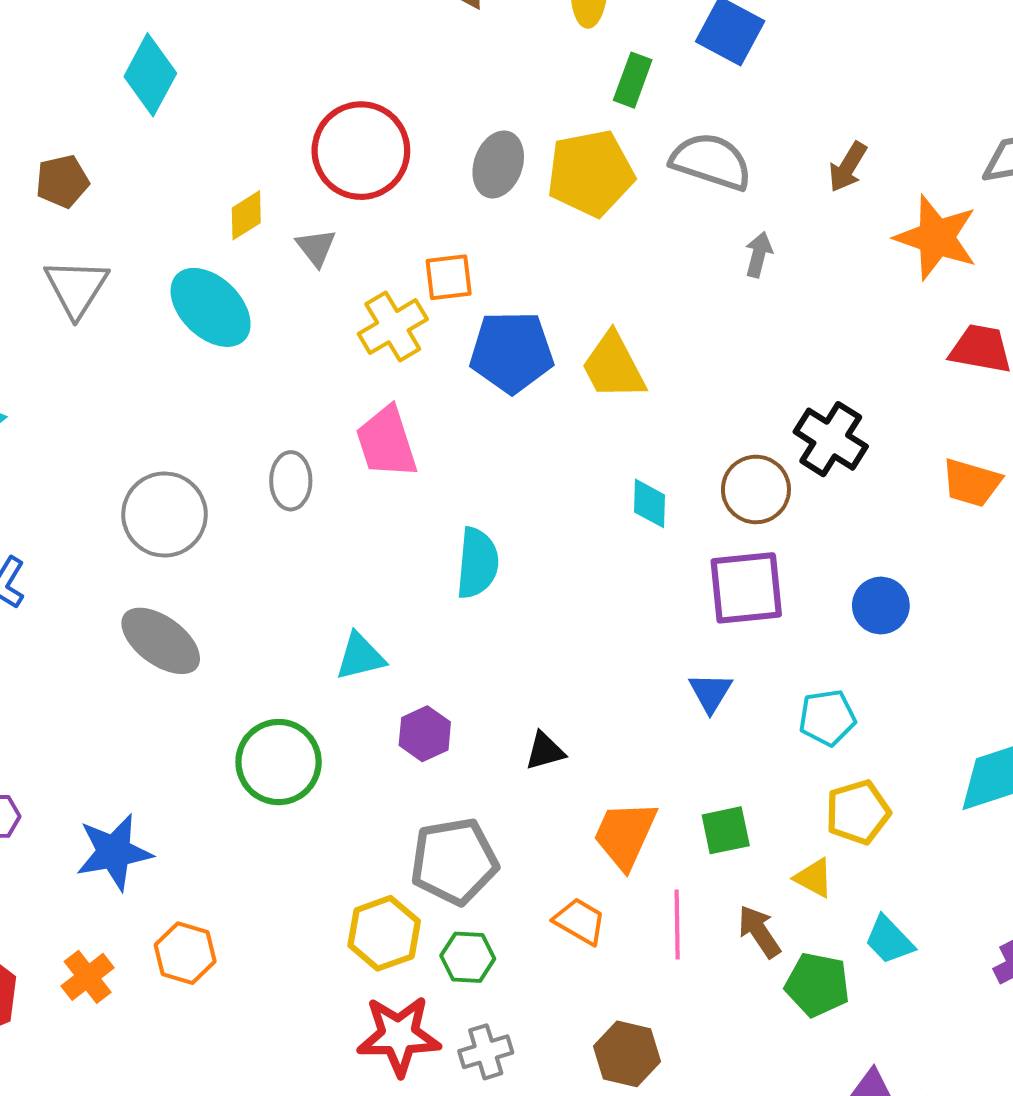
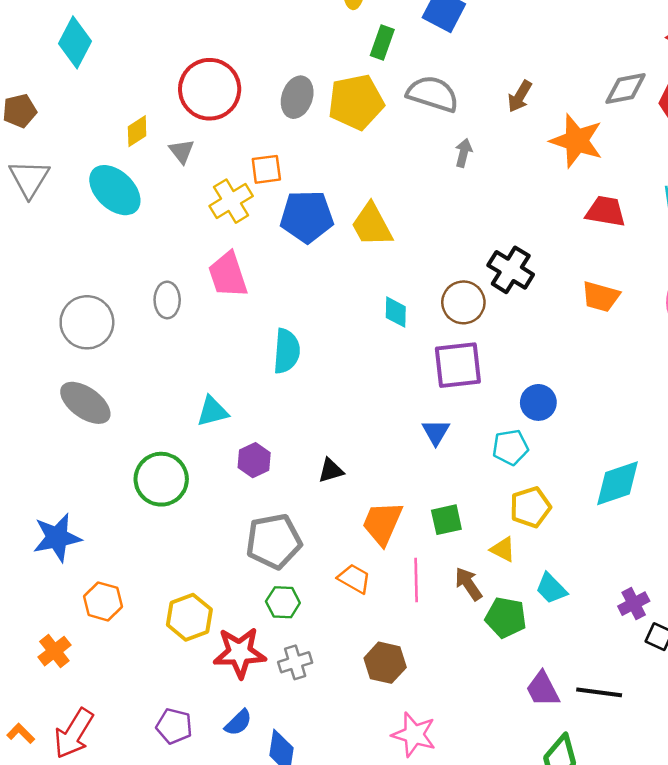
blue circle: (881, 606) -> (538, 402), moved
yellow hexagon: (384, 933) -> (189, 617), moved
orange cross: (88, 977) -> (54, 651), moved

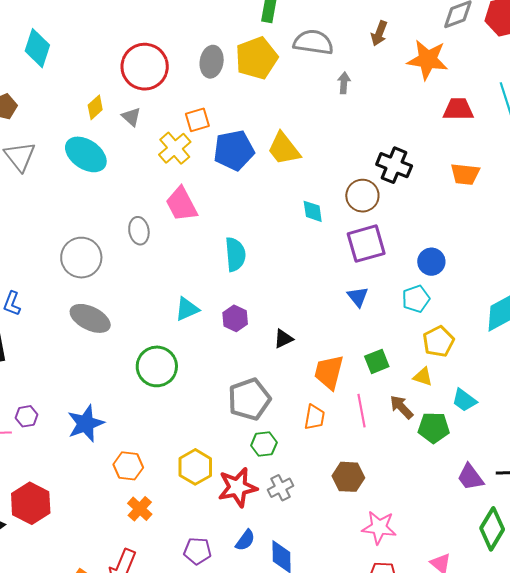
purple hexagon: (254, 460) -> (235, 318), moved
orange trapezoid: (354, 579) -> (315, 417), turned 80
orange cross: (54, 651) -> (140, 509), moved

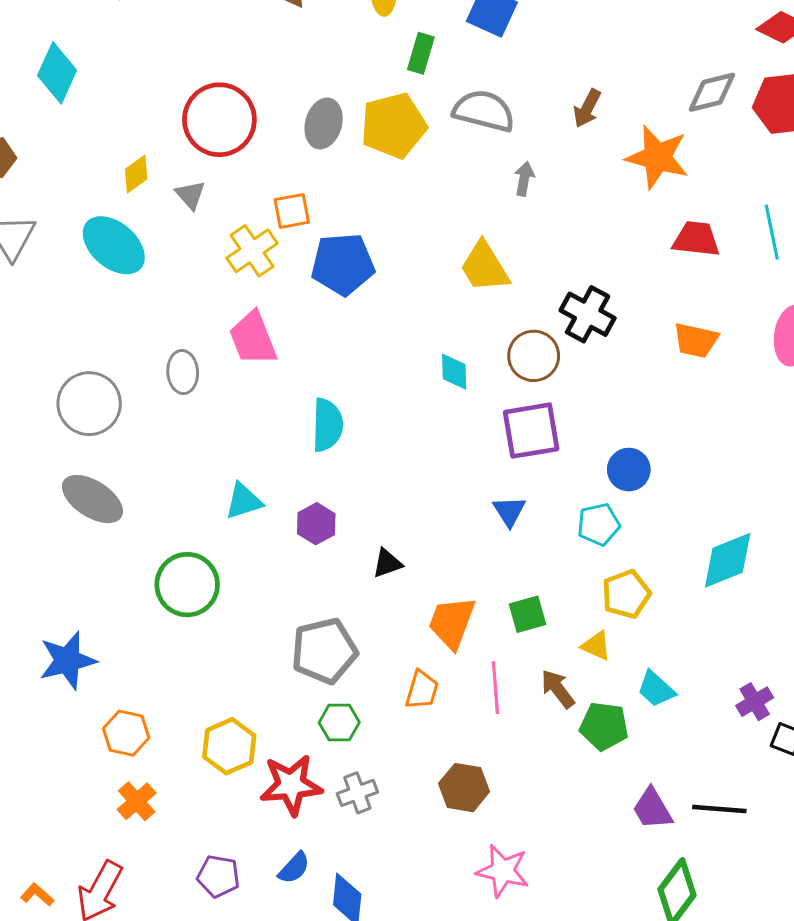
yellow trapezoid: (284, 149) -> (484, 267), moved

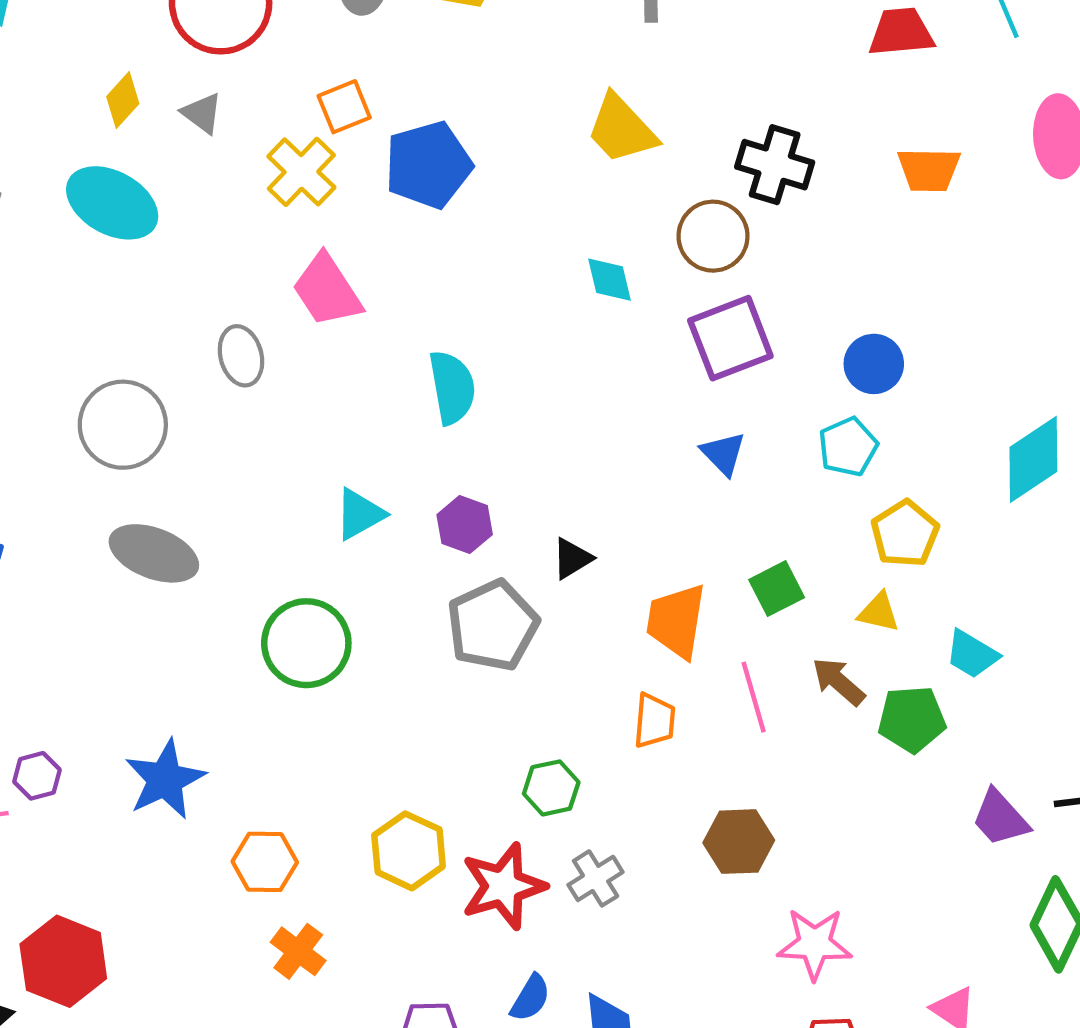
gray pentagon: (324, 651) -> (493, 625), moved

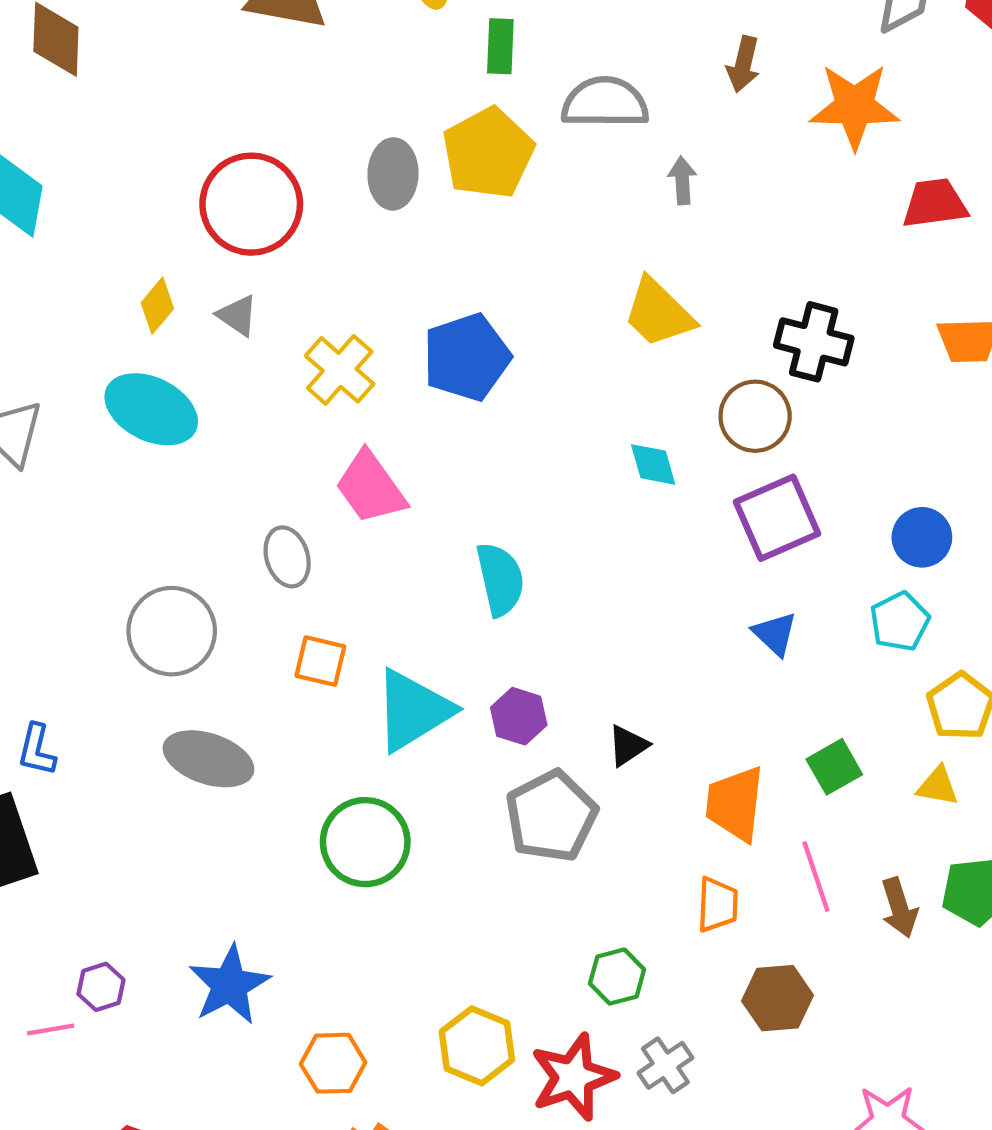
orange square: (344, 107) -> (320, 661), moved, turned 38
cyan triangle: (360, 514) -> (413, 710), size x1.6
brown arrow: (838, 682) -> (899, 908), moved, turned -146
brown hexagon: (739, 842) -> (778, 998), moved

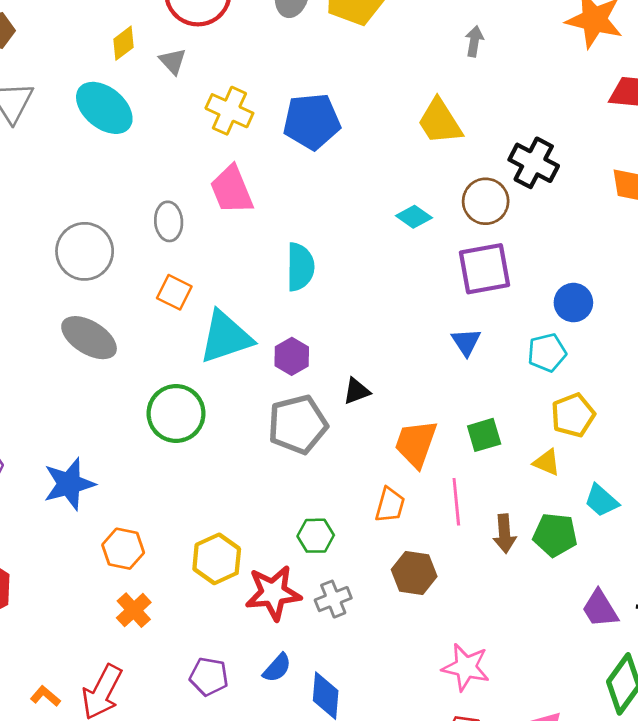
yellow cross: (340, 370) -> (229, 111), turned -30
cyan diamond: (653, 464) -> (414, 217), turned -52

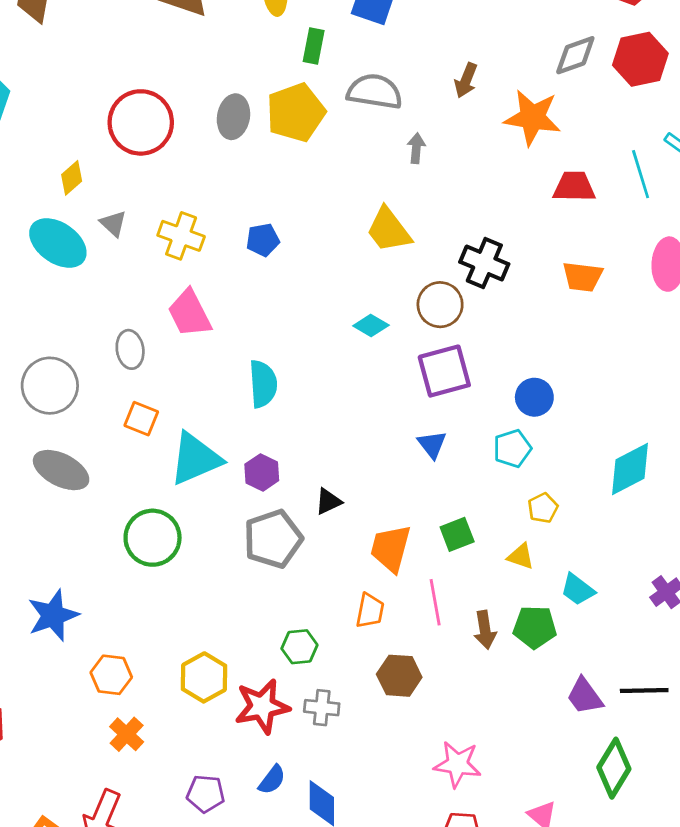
gray triangle: (173, 61) -> (113, 224), moved
blue pentagon: (312, 121) -> (263, 240), size x0.6
yellow pentagon: (573, 415) -> (543, 508), size x0.7
gray cross: (333, 599) -> (322, 708), turned 32

